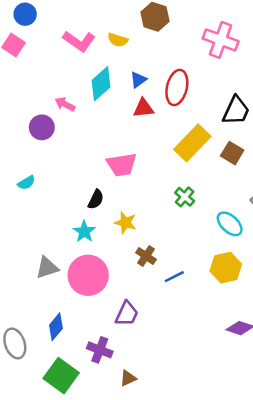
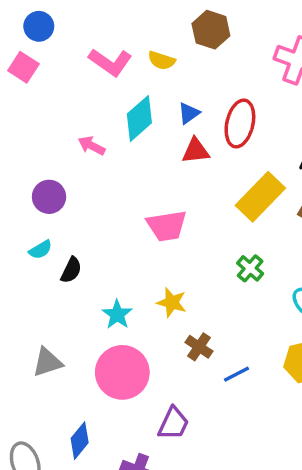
purple circle: (42, 127) -> (49, 197), moved
black semicircle: (96, 199) -> (71, 270), moved
gray triangle: (47, 268) -> (47, 362), moved

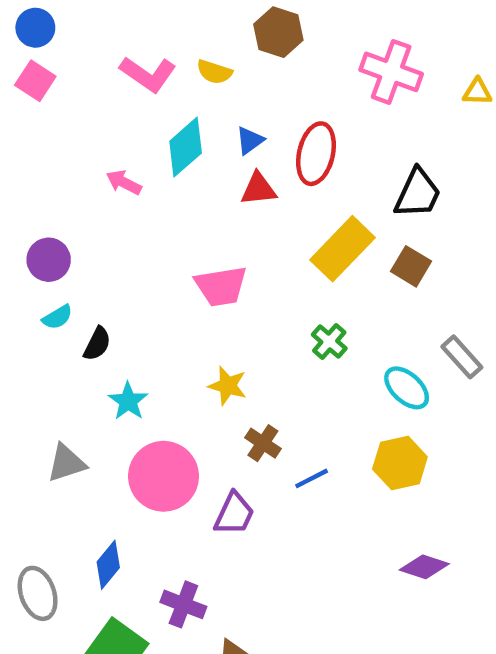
blue circle: (39, 26) -> (35, 28), moved
purple circle: (49, 197) -> (49, 260), moved
cyan star: (117, 314) -> (128, 401), moved
purple trapezoid: (173, 424) -> (234, 514), moved

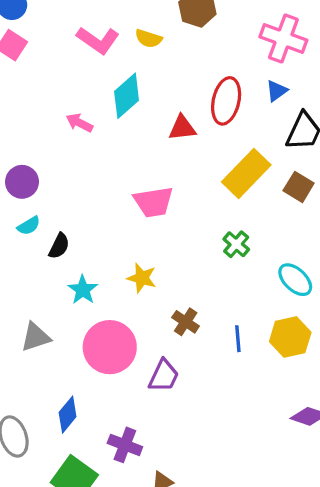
blue triangle: (250, 140) -> (277, 91), moved
yellow star: (228, 386) -> (142, 278), moved
blue line: (312, 478) -> (238, 339), moved, turned -68

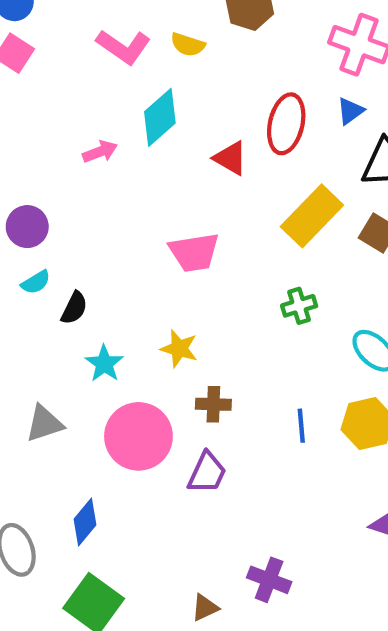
pink arrow: (79, 123) -> (100, 152), turned 132
red triangle: (182, 128) -> (231, 158), turned 36
green cross: (236, 244) -> (299, 306), turned 32
brown cross: (186, 322) -> (213, 404), moved, turned -32
purple cross: (125, 445) -> (269, 580), moved

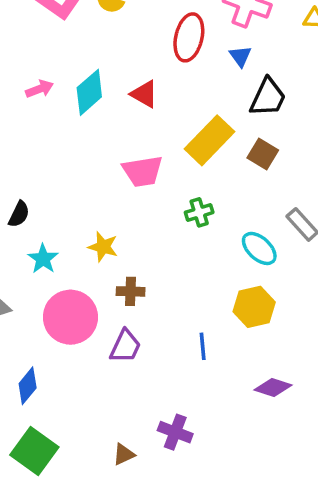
blue triangle: (350, 111) -> (240, 56), turned -30
cyan diamond: (160, 117) -> (89, 92), moved
red ellipse: (286, 124) -> (189, 37), moved
pink trapezoid: (194, 252) -> (143, 171), moved
blue line: (301, 426) -> (203, 346), moved

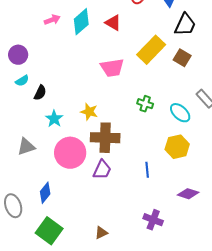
green cross: (199, 212) -> (145, 104), moved, turned 35
brown cross: (131, 291) -> (105, 138), size x1.8
purple cross: (175, 432) -> (153, 220), moved

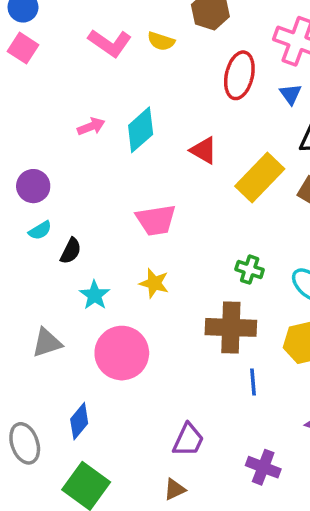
red triangle: (113, 23) -> (204, 150), moved
pink trapezoid: (112, 68) -> (156, 220), moved
brown cross: (105, 138) -> (231, 327), moved
purple trapezoid: (102, 170) -> (188, 440), moved

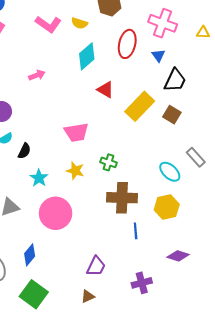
cyan diamond: (141, 130) -> (87, 56), moved
green cross: (250, 270) -> (109, 162), moved
purple cross: (263, 467) -> (142, 283), turned -36

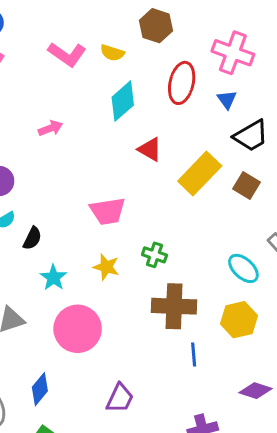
black trapezoid: (175, 80) -> (251, 136), turned 35
purple trapezoid: (96, 266) -> (120, 398), moved

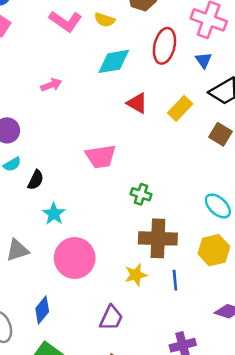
cyan diamond: (123, 101) -> (114, 61), turned 32
yellow rectangle: (200, 173) -> (180, 108), moved, size x0.7
yellow star: (106, 267) -> (136, 275), moved, turned -30

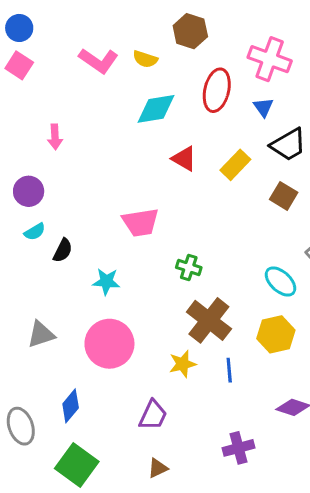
pink arrow: (51, 85) -> (55, 137), moved, turned 108
cyan star: (54, 214) -> (106, 281), moved, turned -30
brown cross: (158, 238) -> (209, 320), turned 36

